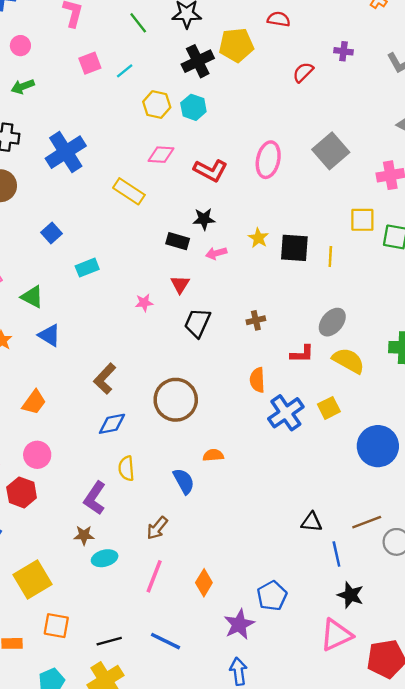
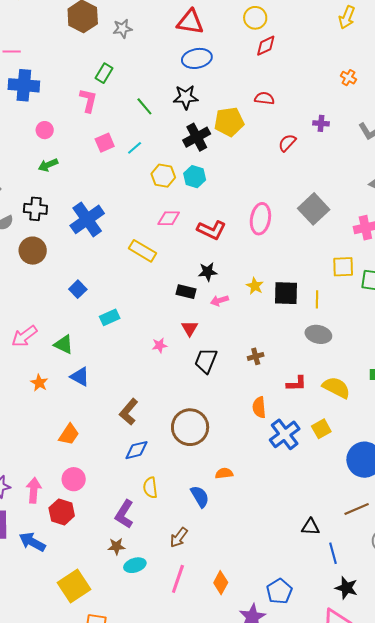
gray ellipse: (332, 322) -> (318, 334), moved, turned 65
brown line: (367, 522) -> (357, 509), moved

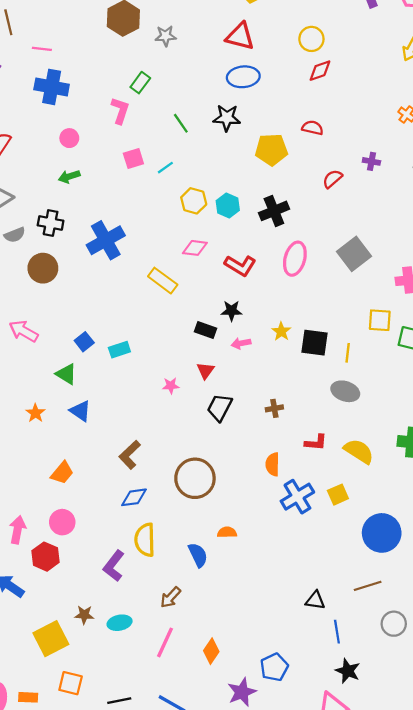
black cross: (197, 137) -> (274, 211), moved
blue square: (78, 289) -> (84, 342), moved
pink arrow: (24, 336) -> (24, 331), moved, turned 60
yellow semicircle: (150, 488) -> (145, 540), size x1.4
brown star: (116, 546) -> (84, 615), moved

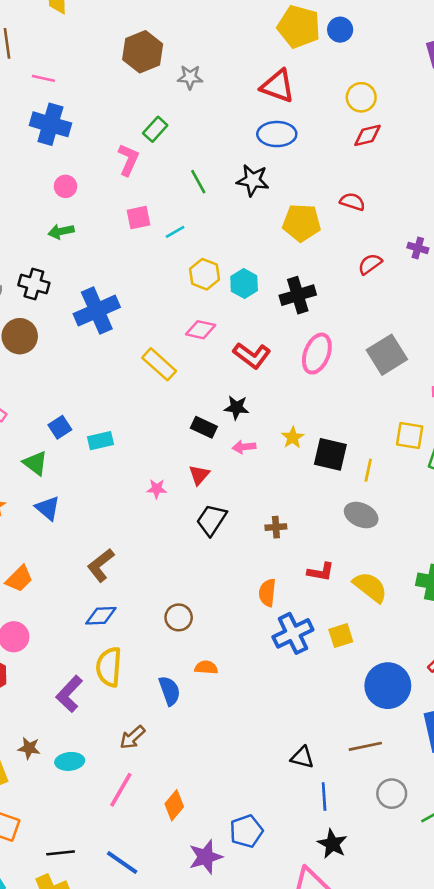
brown circle: (195, 478) -> (179, 617), moved, size x0.6

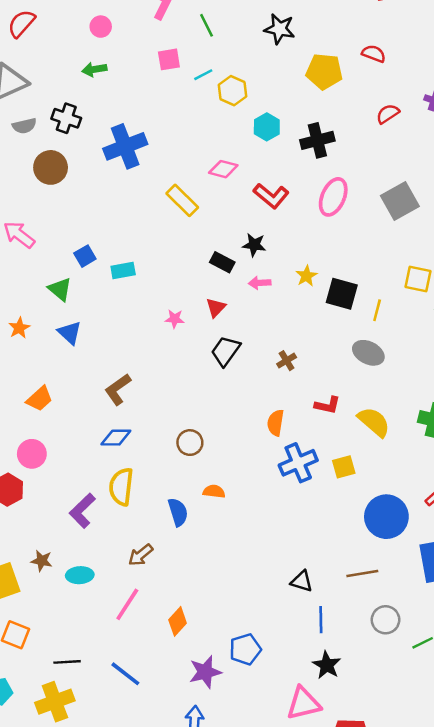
green line: (198, 182) -> (207, 25), moved
yellow hexagon: (205, 274) -> (232, 91), moved
brown cross: (276, 527) -> (287, 361), turned -30

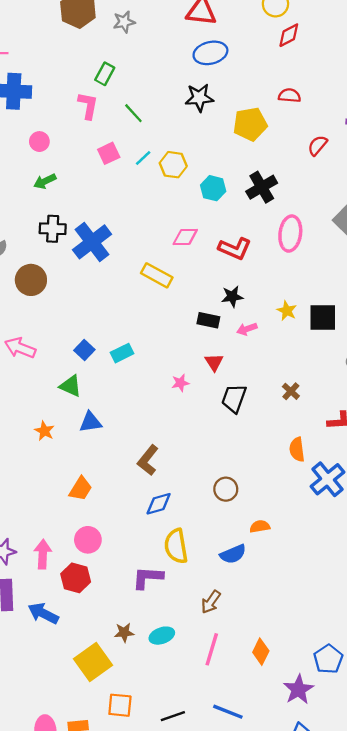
black cross: (66, 118) -> (53, 229), moved
blue triangle: (70, 333) -> (90, 422), turned -35
purple L-shape: (82, 511) -> (148, 578), turned 64
blue semicircle: (178, 512) -> (233, 554), turned 100

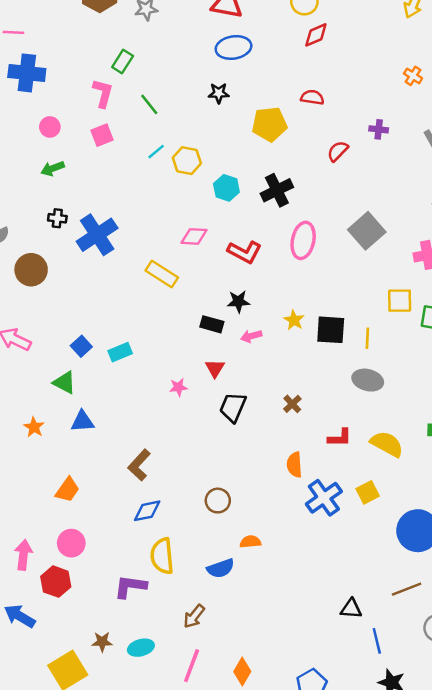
black star: (199, 98) -> (219, 93), size x0.7
pink square: (109, 153) -> (102, 135), moved
black cross: (53, 229) -> (57, 218), size x0.7

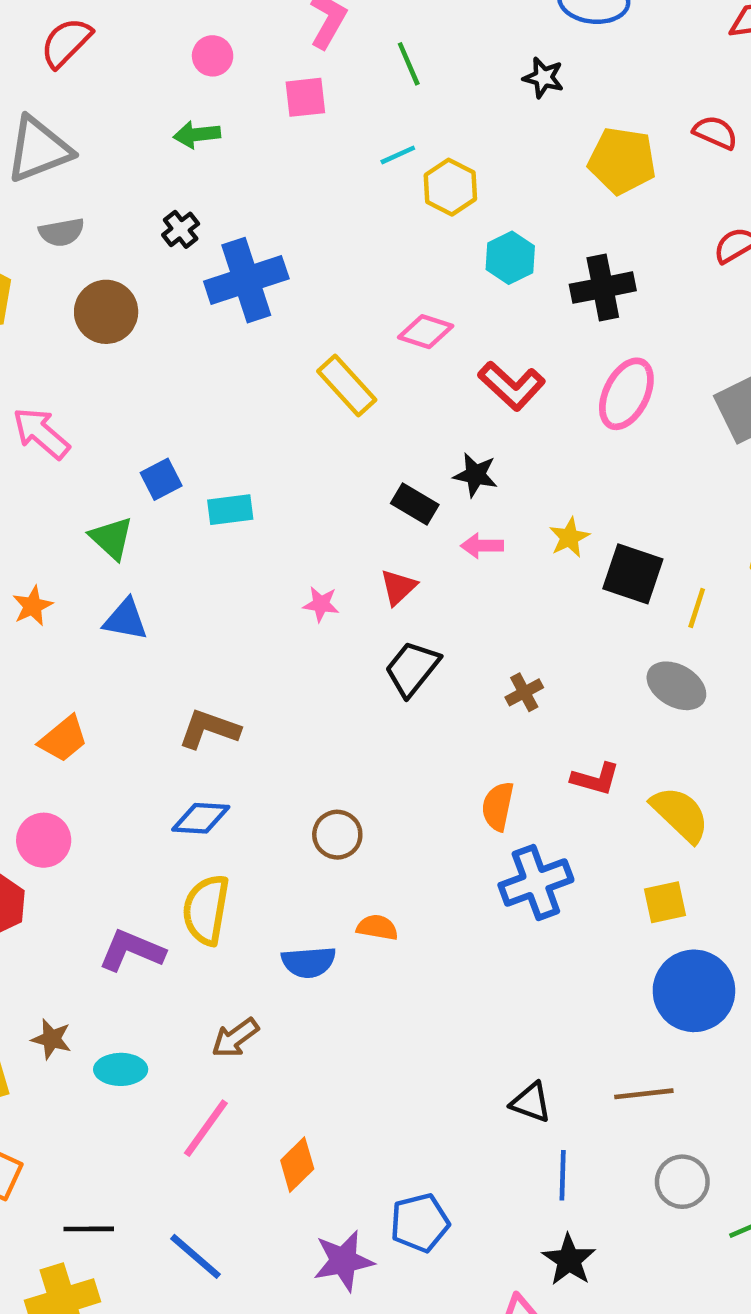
black cross: (57, 218) -> (181, 229), turned 30
brown L-shape: (139, 465) -> (209, 729), turned 52
yellow square: (368, 492) -> (665, 902), moved

